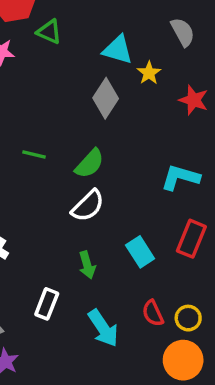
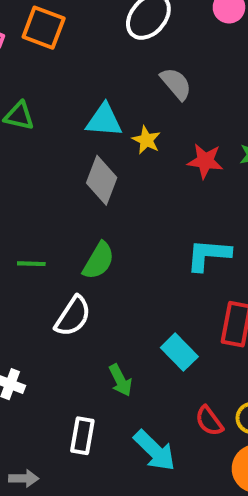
white semicircle: (88, 206) -> (73, 316), moved

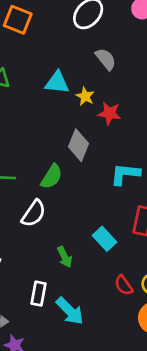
red star: (205, 161) -> (109, 113), moved
gray diamond: (102, 180) -> (79, 145), moved
cyan arrow: (155, 451) -> (70, 311), moved

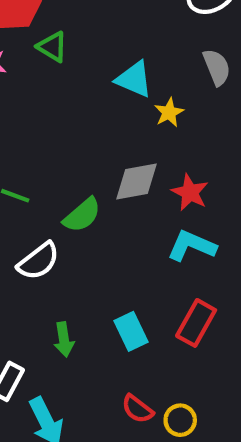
red star: (109, 113) -> (190, 192), moved
gray diamond: (79, 145) -> (136, 182), turned 40
red semicircle: (124, 285) -> (137, 409), turned -35

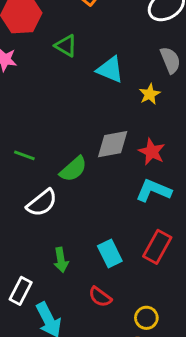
green triangle: (52, 47) -> (66, 46), moved
yellow star: (169, 113) -> (150, 94), moved
red semicircle: (137, 409) -> (100, 297), moved

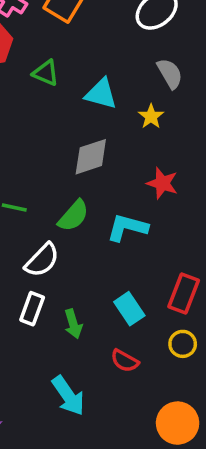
gray diamond: (113, 144) -> (91, 157), moved
cyan L-shape: (153, 191) -> (127, 228), moved
white rectangle: (21, 291) -> (32, 309), moved
yellow circle: (146, 318) -> (183, 344), moved

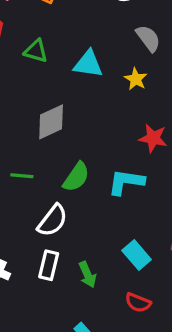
gray diamond: (91, 157) -> (51, 122), moved

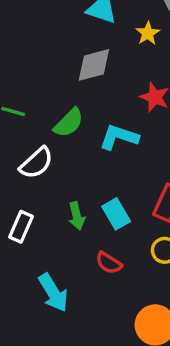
gray diamond: (51, 122) -> (94, 65), moved
white rectangle: (49, 265) -> (21, 227), moved
green arrow: (87, 275) -> (77, 216), moved

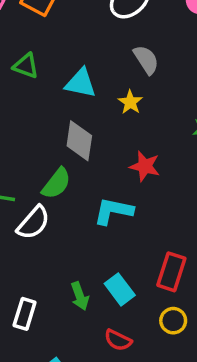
gray diamond: (94, 65) -> (79, 141), turned -60
green semicircle: (69, 123) -> (56, 183), moved
white semicircle: (36, 163) -> (33, 223), moved

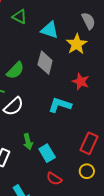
yellow star: (130, 102) -> (77, 44), size x1.5
green semicircle: (56, 183) -> (15, 70), moved
cyan rectangle: (120, 289) -> (47, 153), moved
green arrow: (80, 296) -> (28, 142), moved

